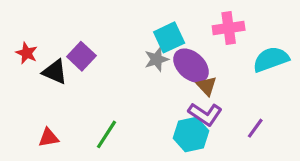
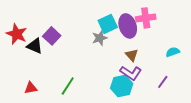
red star: (27, 53) -> (17, 34), size x1.5
cyan semicircle: (271, 59) -> (173, 52), moved, size x0.6
purple ellipse: (191, 66) -> (128, 26), moved, turned 30

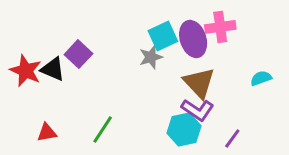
red star: (17, 34) -> (26, 71), moved
brown triangle: (132, 55) -> (199, 83), size x1.6
purple line: (163, 82) -> (232, 139), moved

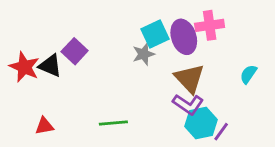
cyan semicircle: (261, 78) -> (248, 74), turned -36
green line: (103, 129) -> (113, 123), moved, turned 52
cyan hexagon: (184, 129) -> (201, 123), moved

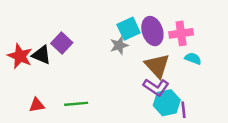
pink cross: (210, 25) -> (181, 33), moved
cyan semicircle: (248, 74) -> (193, 58), moved, turned 77
green line: (113, 123) -> (76, 104), moved
purple line: (221, 132) -> (183, 110), turned -42

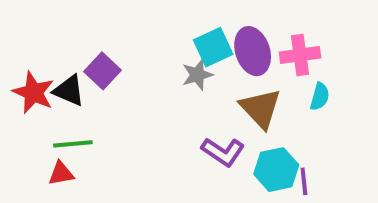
cyan semicircle: (193, 58) -> (320, 97), turned 84
purple L-shape: (156, 87) -> (223, 152), moved
green line: (76, 104) -> (73, 144), moved

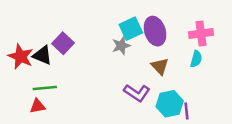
pink cross: (300, 55) -> (201, 33), moved
brown triangle: (260, 108) -> (160, 66), size x0.7

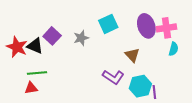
purple ellipse: (155, 31) -> (146, 26), moved
gray star: (121, 46) -> (81, 38), moved
cyan semicircle: (196, 59) -> (173, 49), moved

